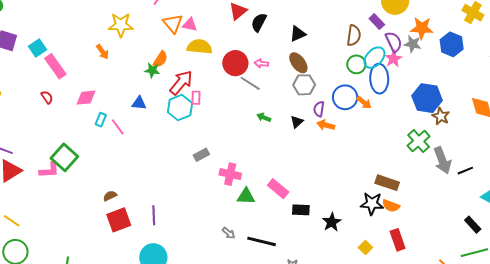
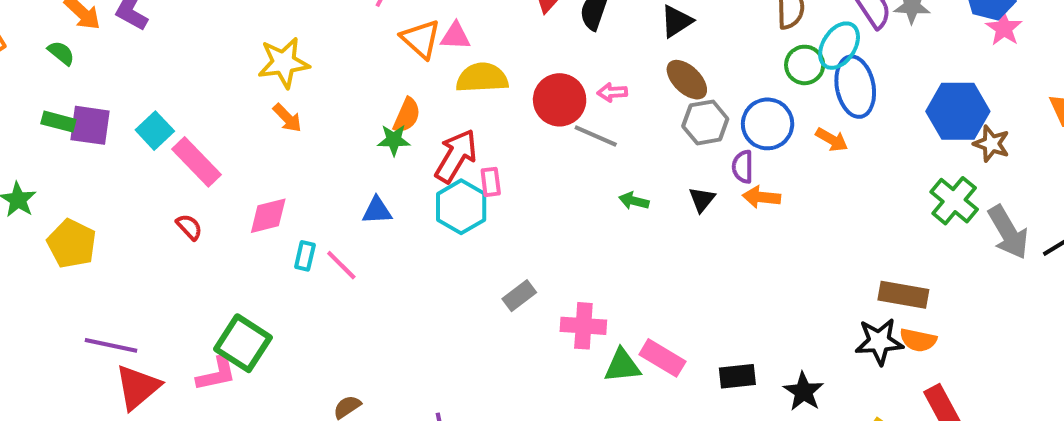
yellow star: (121, 25) -> (284, 63), moved
pink star: (393, 59) -> (1004, 28), moved
blue circle: (345, 97) -> (768, 124), moved
pink rectangle: (278, 189) -> (662, 358), moved

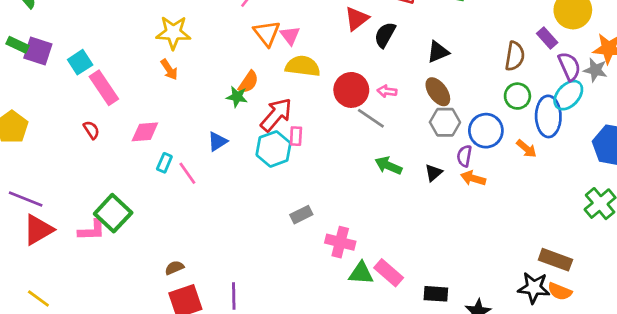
pink triangle: (455, 36) -> (290, 35), turned 40
cyan ellipse: (839, 46) -> (568, 95), moved
green arrow: (634, 201) -> (388, 166), size x1.4
blue triangle: (377, 211) -> (217, 141), turned -40

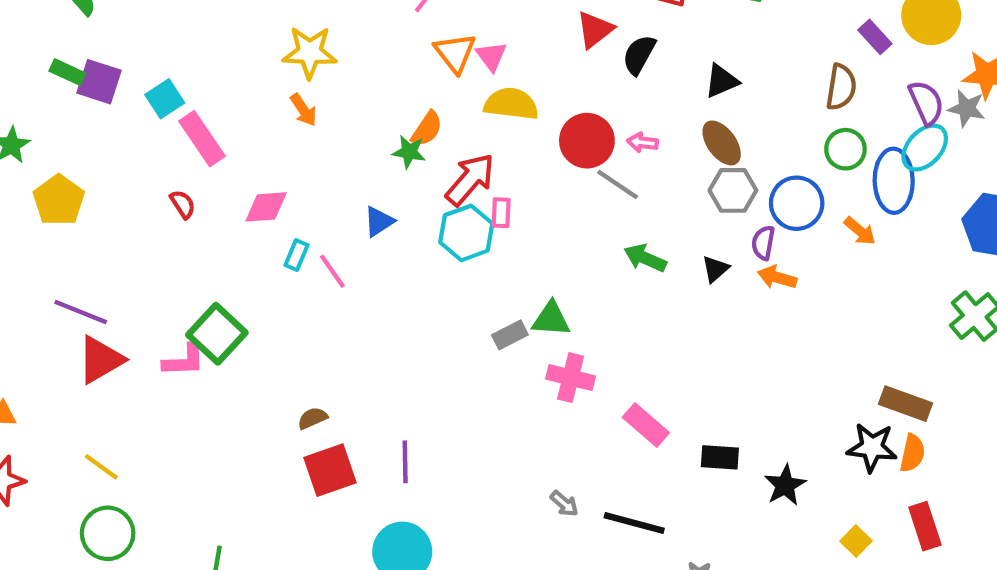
purple rectangle: (547, 38) -> (875, 37), moved
green triangle: (361, 273) -> (551, 319), moved
orange semicircle: (560, 291) -> (912, 453), turned -100

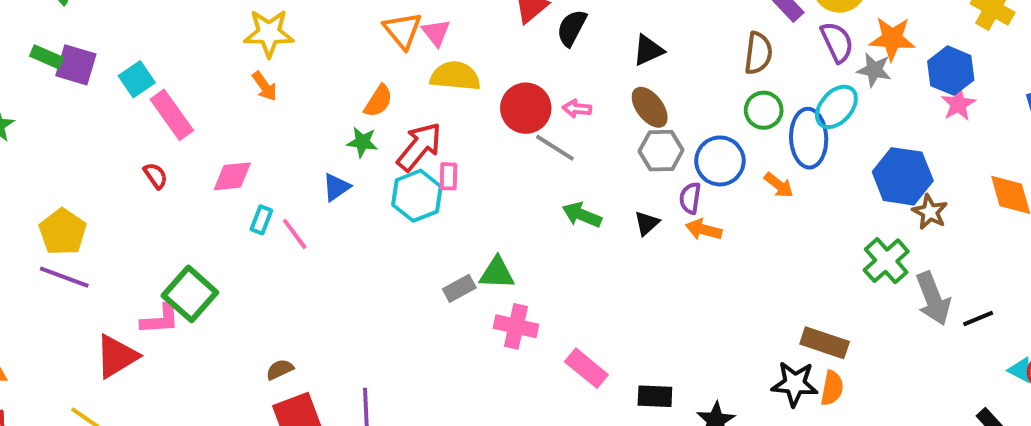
purple semicircle: (926, 103) -> (837, 42), moved
green star: (409, 152) -> (362, 142), moved
yellow pentagon: (59, 200) -> (63, 232), moved
red triangle: (101, 360) -> (117, 356), moved

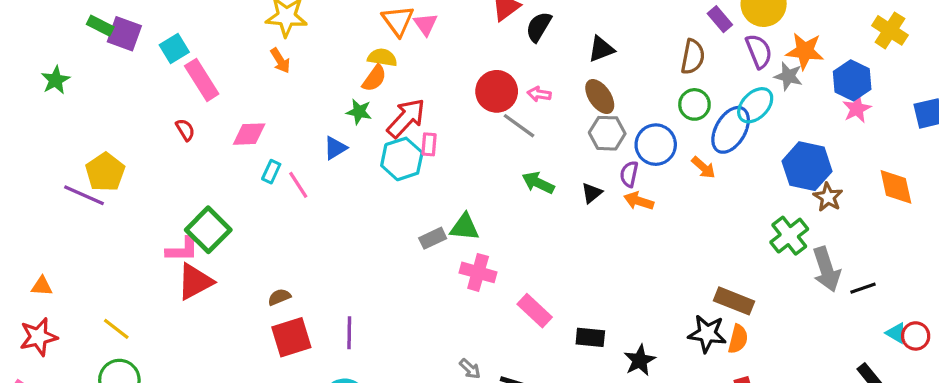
yellow semicircle: (455, 76) -> (382, 57), moved, size x0.7
blue ellipse: (809, 138) -> (731, 130), turned 30
purple line: (64, 277) -> (84, 195), moved
red triangle: (117, 356) -> (195, 282), moved

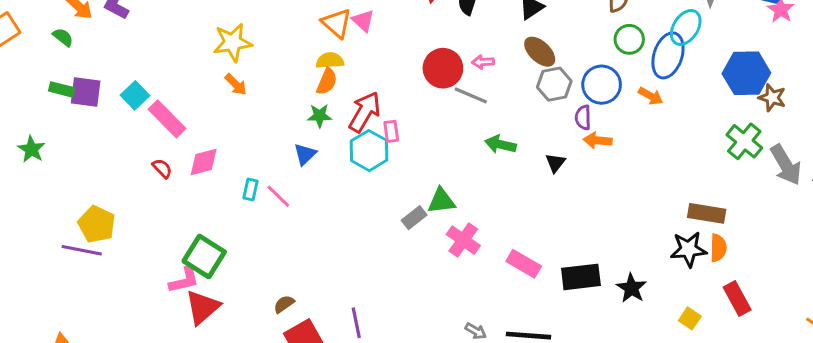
pink diamond: (249, 134) -> (204, 162), moved
black triangle: (592, 193) -> (555, 163), moved
pink cross: (478, 272) -> (463, 240), turned 32
black rectangle: (590, 337) -> (581, 277), size x1.4

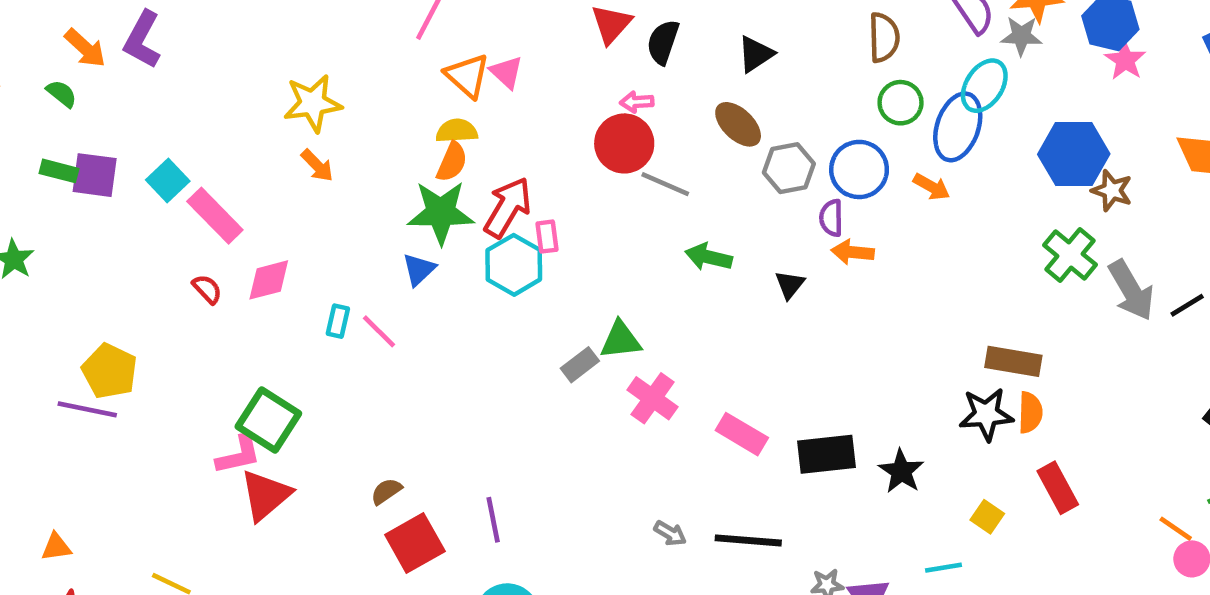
brown ellipse: (540, 52) -> (738, 124), moved
pink arrow: (483, 62) -> (637, 102), moved
green star: (319, 116) -> (441, 213), size x1.8

